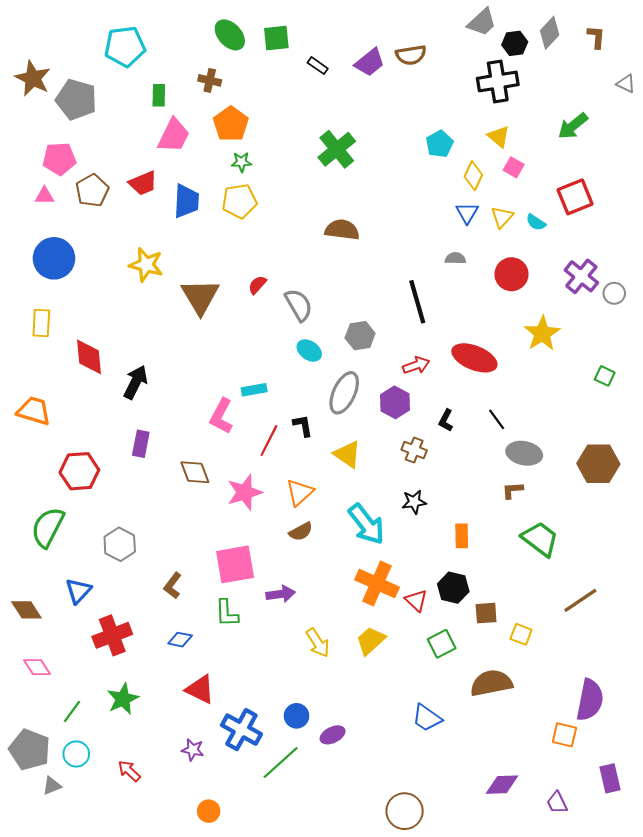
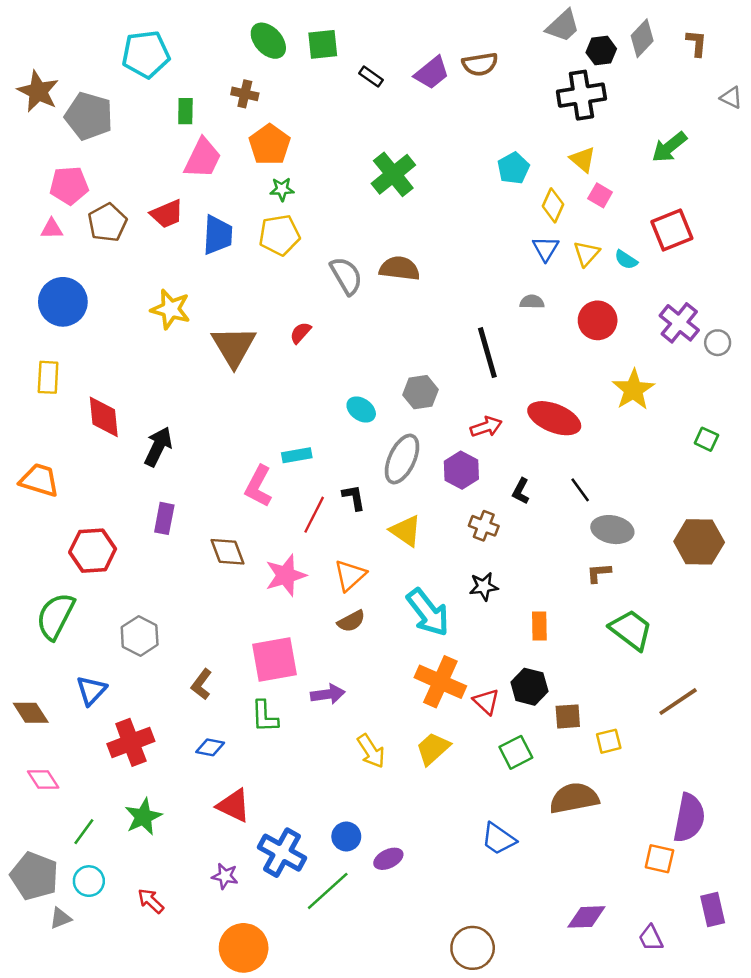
gray semicircle: (299, 305) -> (346, 276), moved
yellow square: (521, 634) -> (609, 741), turned -35
orange circle: (209, 811) -> (244, 948), size x1.8

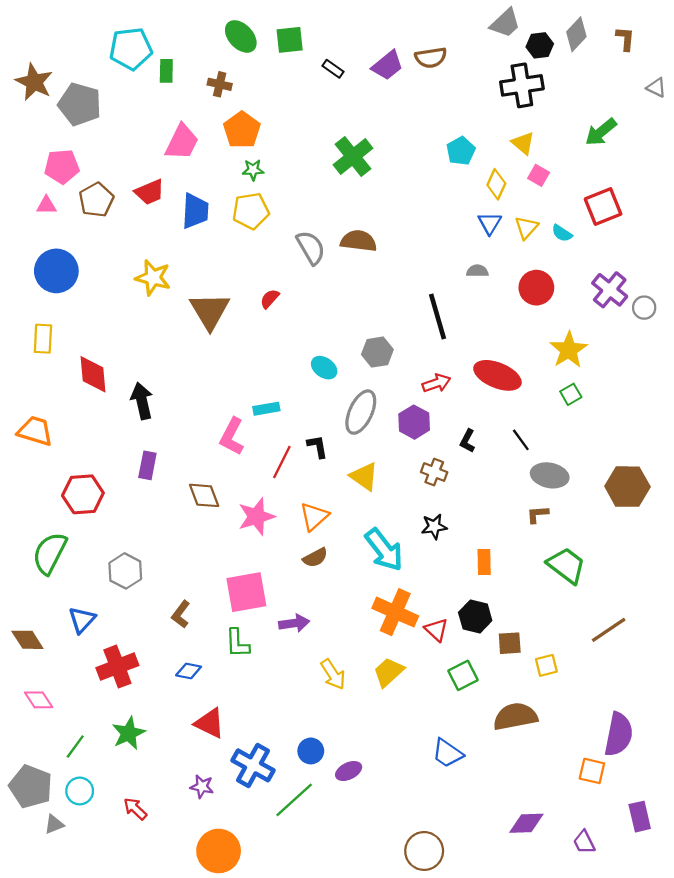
green rectangle: (185, 111) -> (166, 71), moved
green square: (706, 439) -> (571, 394), moved, turned 35
black arrow: (158, 447) -> (142, 401), turned -39

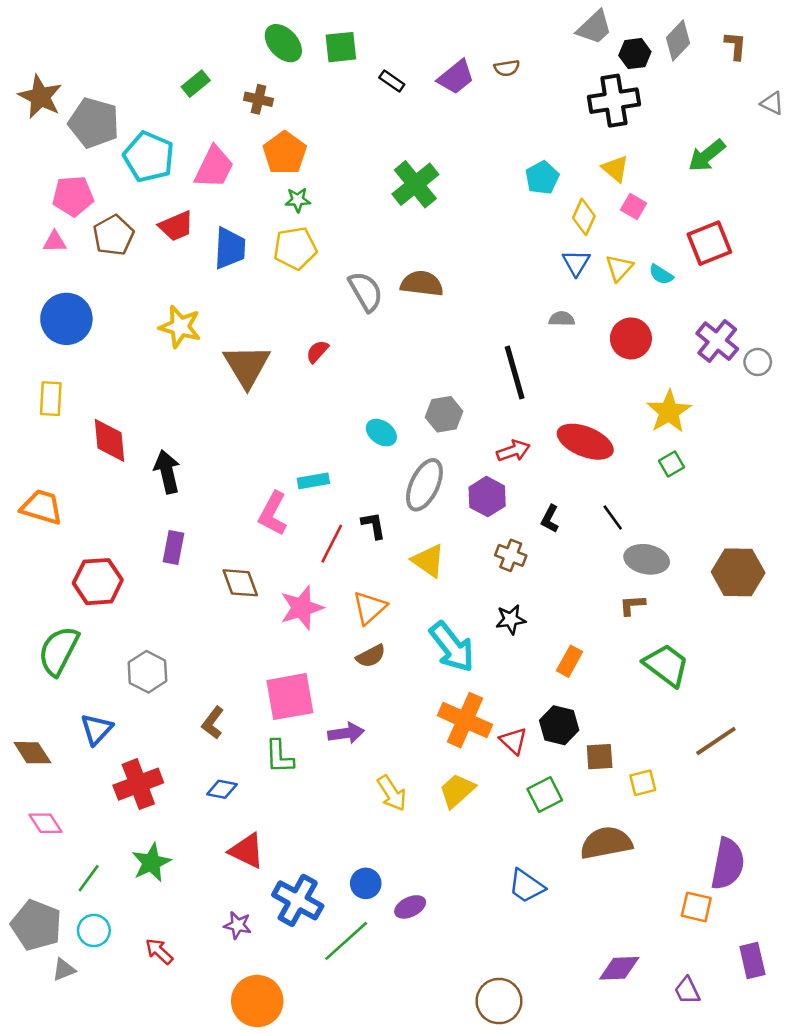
cyan pentagon: (131, 49) -> (149, 157), moved, turned 30
brown semicircle: (431, 58) -> (507, 68), size x0.7
green rectangle: (166, 71) -> (196, 84), turned 50
orange rectangle: (484, 562) -> (570, 661), turned 30

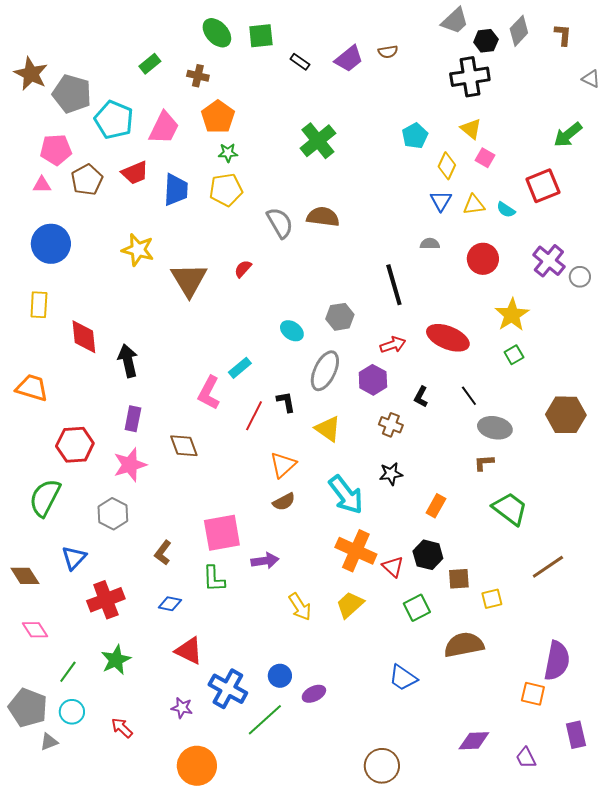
green arrow: (707, 156) -> (568, 135), moved
yellow triangle: (619, 268) -> (474, 205), turned 40
cyan rectangle: (313, 481) -> (240, 368), turned -30
brown hexagon: (738, 572) -> (566, 415), moved
pink star: (302, 608) -> (130, 465), moved

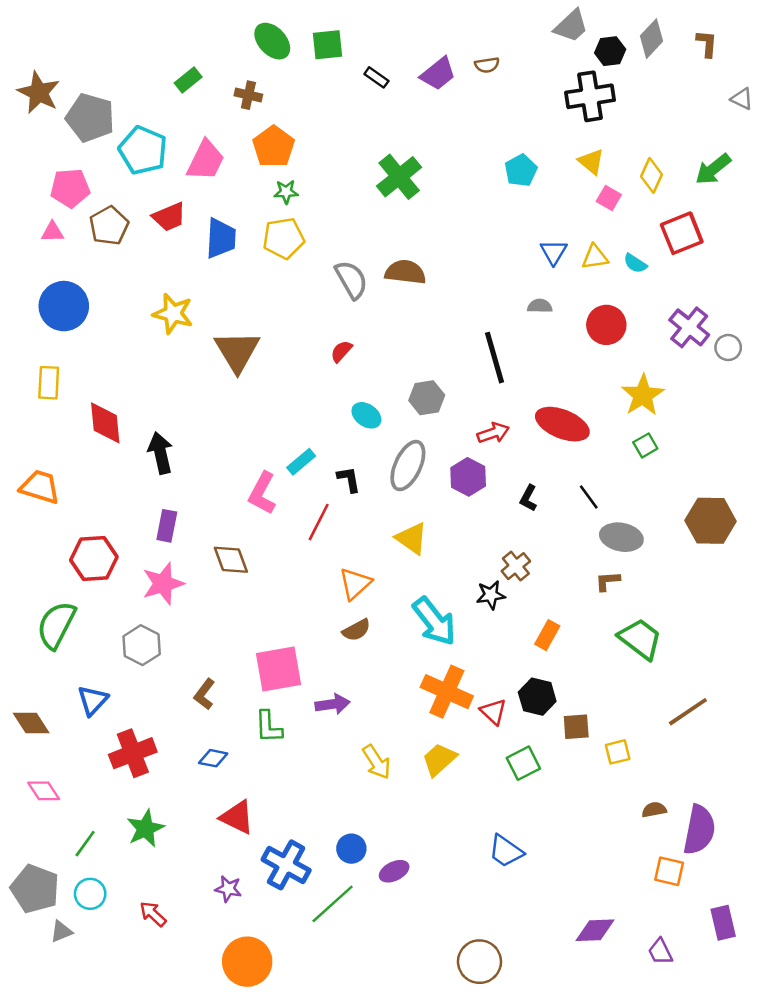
yellow diamond: (447, 166) -> (652, 175), moved
red semicircle: (243, 269) -> (341, 351), moved
black L-shape: (286, 402) -> (349, 479), moved
brown cross: (391, 425) -> (516, 566), moved, turned 30
brown semicircle: (464, 645) -> (654, 810), moved, size x0.5

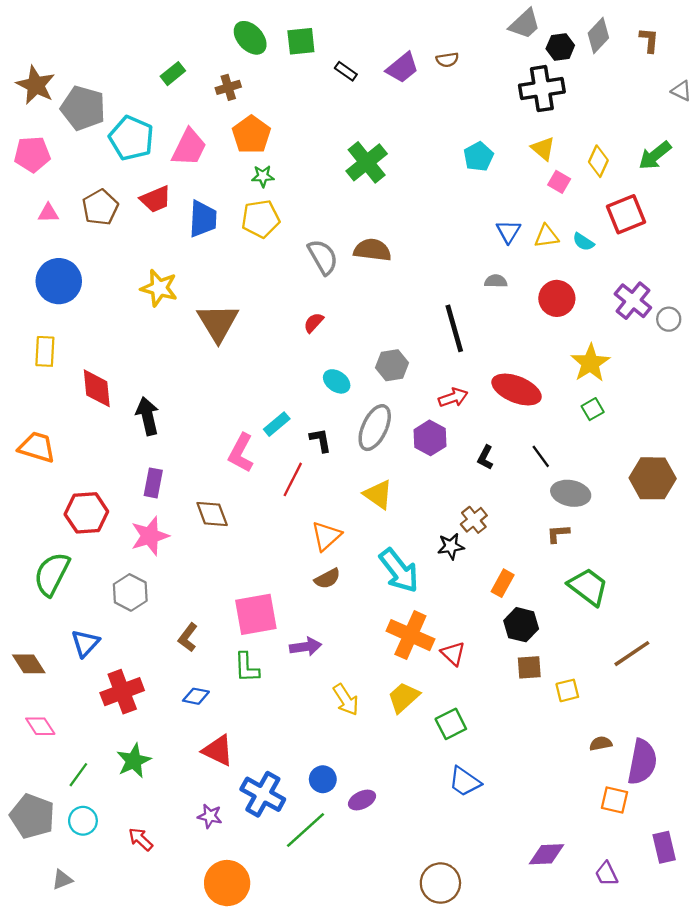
brown cross: (248, 95) -> (228, 87), turned -30
pink pentagon: (70, 188) -> (32, 154), moved
black hexagon: (537, 697) -> (521, 625), moved
green square: (523, 763) -> (451, 724), moved
gray triangle: (61, 931) -> (62, 880), moved

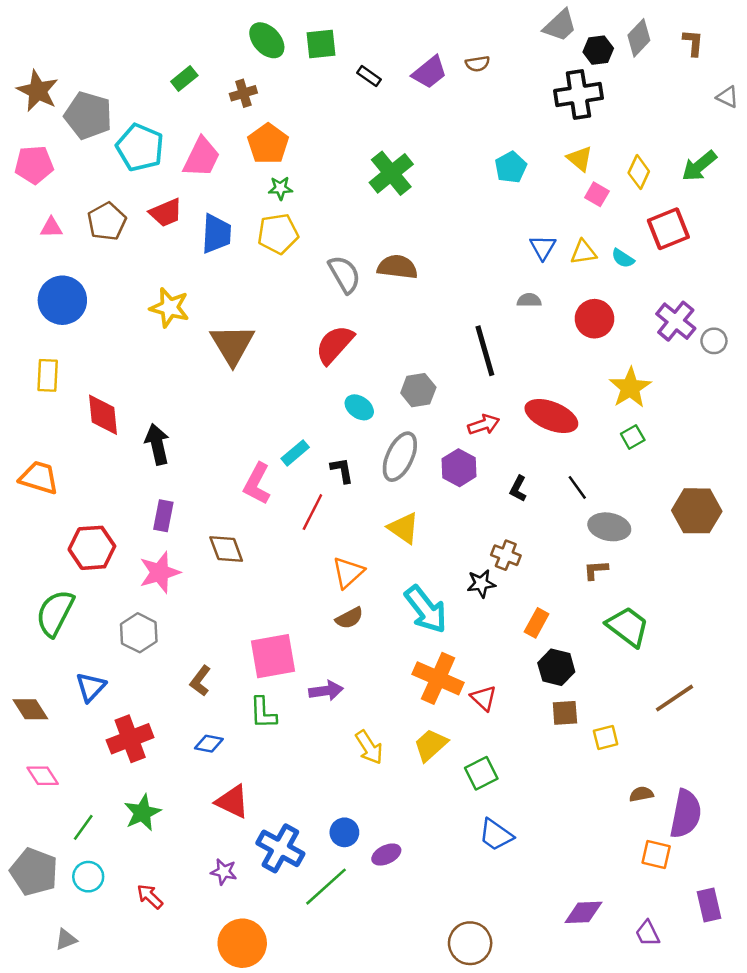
red semicircle: (314, 323) -> (335, 345), size x1.8
brown cross: (474, 520) -> (506, 555), turned -30

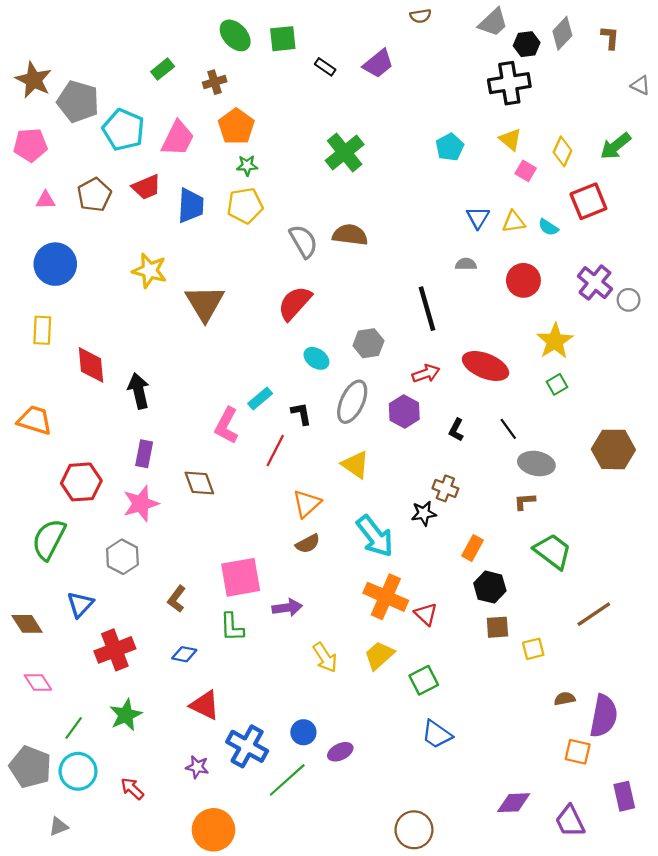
brown semicircle: (477, 64) -> (420, 16), moved
cyan circle: (88, 877) -> (78, 771), size x1.4
purple trapezoid: (647, 933) -> (570, 821), size x1.4

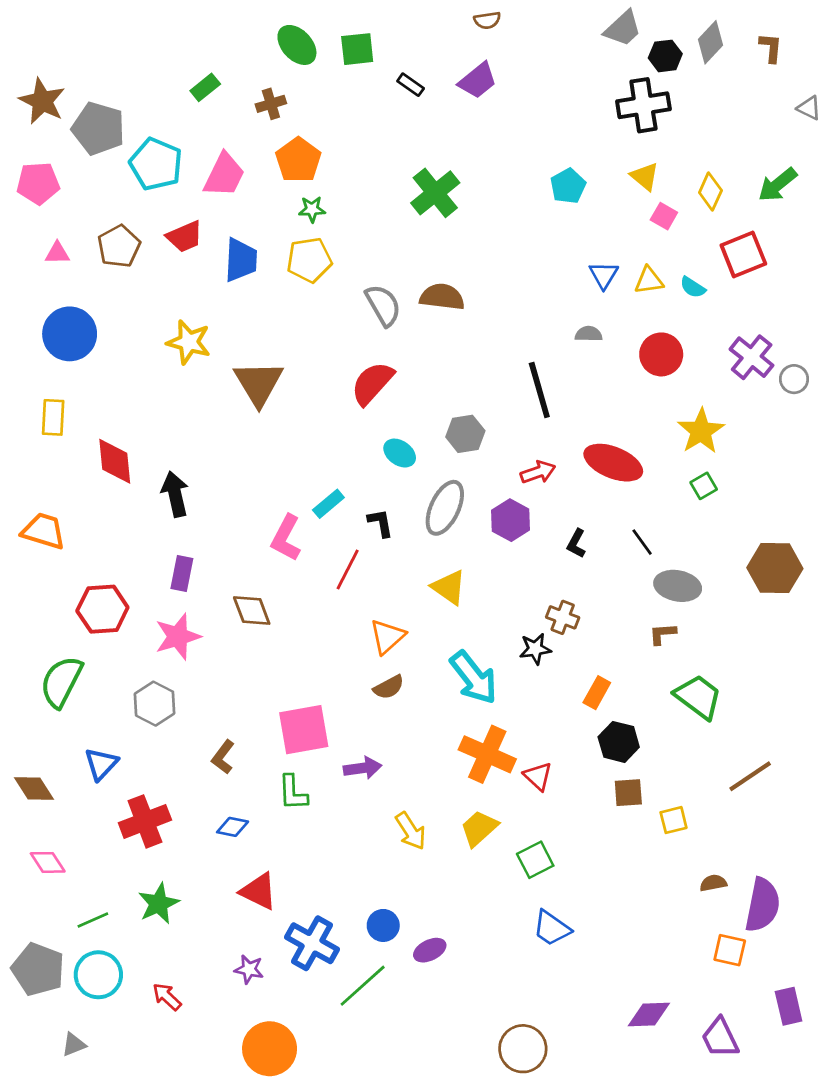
brown semicircle: (420, 16) -> (487, 20), moved
green line: (74, 728) -> (93, 920), turned 30

